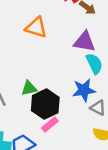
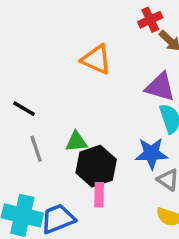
pink rectangle: (50, 124) -> (99, 195), turned -56

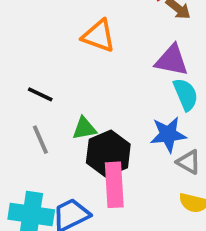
black line: (24, 109) -> (40, 94), moved
pink rectangle: (99, 195) -> (114, 185), size x1.6

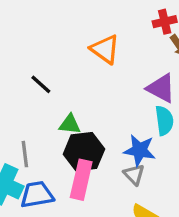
gray line: (40, 140) -> (25, 154), moved
gray triangle: (189, 162) -> (134, 175), moved

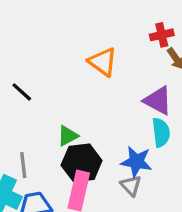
black line: (41, 84) -> (22, 92), moved
green triangle: (70, 124) -> (68, 136), turned -35

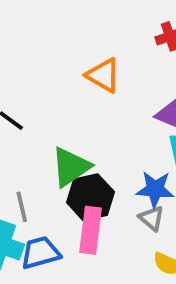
green triangle: (68, 136) -> (71, 167), size x1.6

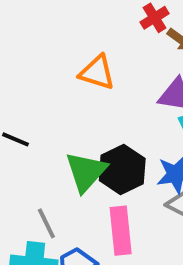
black hexagon: (90, 197) -> (122, 169), moved

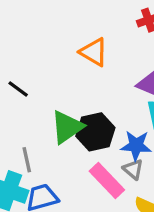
pink rectangle: (121, 231) -> (107, 181), moved, turned -51

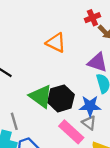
green triangle: (67, 127) -> (41, 96), turned -45

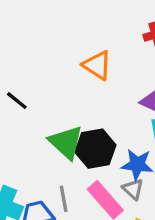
gray line: (14, 121) -> (64, 199), moved

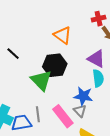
black hexagon: (95, 149) -> (55, 65), moved

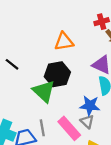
orange triangle: (63, 35) -> (64, 42), turned -42

